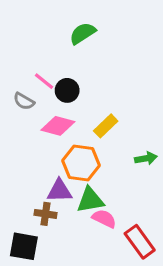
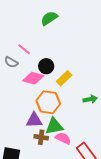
black circle: (67, 90) -> (46, 66), moved
brown cross: (45, 214) -> (41, 137), moved

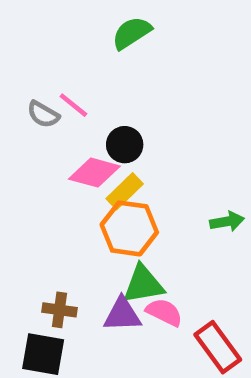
gray semicircle: (11, 62) -> (43, 114), moved
yellow rectangle: (64, 78) -> (125, 191), moved
purple triangle: (34, 120) -> (122, 315), moved
brown cross: (41, 137) -> (59, 310), moved

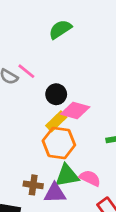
pink diamond: (94, 173) -> (75, 110), moved
brown cross: (59, 310) -> (33, 185), moved
pink semicircle: (164, 312) -> (90, 178), moved

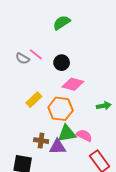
black circle: (56, 94) -> (62, 63), moved
yellow rectangle: (56, 121) -> (34, 100), moved

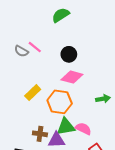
black circle: (62, 63) -> (69, 54), moved

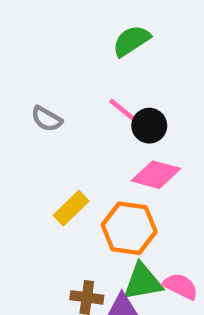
pink line: (35, 47) -> (123, 110), moved

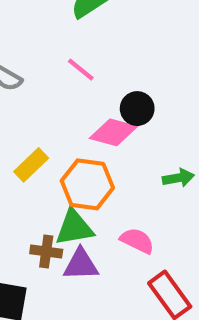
black circle: (149, 126) -> (137, 109), moved
green triangle: (143, 282) -> (74, 228), moved

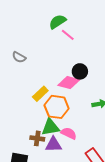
pink line: (81, 70) -> (68, 35), moved
yellow rectangle: (31, 165) -> (40, 94), moved
pink semicircle: (137, 241) -> (69, 133), moved

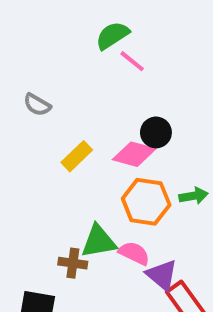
yellow rectangle: (40, 94) -> (77, 156), moved
orange hexagon: (57, 107) -> (146, 202), moved
purple triangle: (53, 144) -> (162, 275), moved, turned 42

